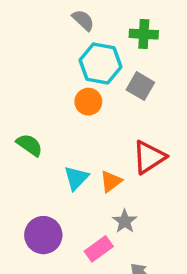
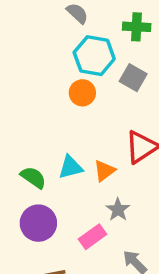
green semicircle: (29, 145) -> (33, 177), moved
cyan triangle: (76, 178) -> (71, 167), turned 32

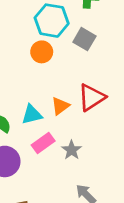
orange triangle: (104, 171) -> (60, 106), moved
pink rectangle: (93, 237) -> (43, 143), moved

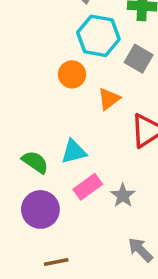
orange circle: (42, 52) -> (72, 74), moved
orange triangle: (60, 106) -> (109, 99), moved

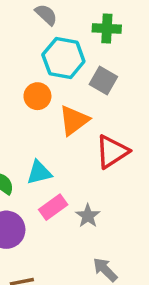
orange triangle: (109, 99) -> (74, 120), size x1.4

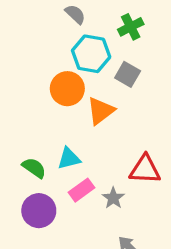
green cross: (107, 29) -> (131, 27), turned -30
orange circle: (37, 96) -> (67, 89), size x1.4
red triangle: (112, 152) -> (145, 169), moved, turned 36

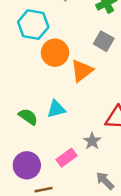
cyan hexagon: (91, 54) -> (33, 25), moved
pink rectangle: (82, 190) -> (67, 158), moved
purple circle: (39, 211) -> (27, 165), moved

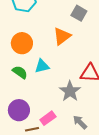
orange circle: (55, 53) -> (22, 43), moved
gray star: (92, 141) -> (70, 91), size x1.5
pink rectangle: (67, 158) -> (48, 118), moved

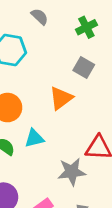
gray star: (70, 91) -> (72, 172), turned 30

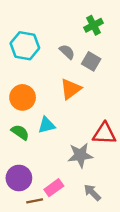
gray semicircle: (40, 17) -> (67, 52), moved

